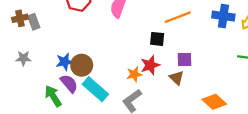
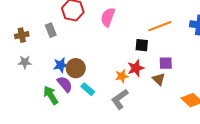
brown cross: (20, 18) -> (22, 35), moved
gray rectangle: (34, 22) -> (51, 30), moved
cyan rectangle: (95, 89) -> (88, 89), size x0.6

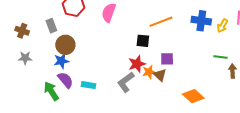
brown cross: (22, 35) -> (22, 31), turned 32
brown circle: (76, 68) -> (65, 45), moved
orange star: (122, 76) -> (149, 72), moved
cyan rectangle: (88, 89) -> (89, 85), turned -32
gray L-shape: (120, 99) -> (126, 82), moved

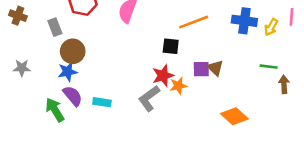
brown cross: (22, 31) -> (18, 16), moved
brown triangle: (160, 75) -> (215, 68), moved

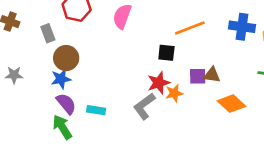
brown triangle: (215, 68) -> (212, 75), turned -36
green arrow: (55, 110) -> (62, 127), moved
orange diamond: (234, 116) -> (232, 104), moved

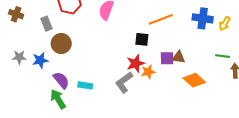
blue star: (61, 79) -> (40, 60), moved

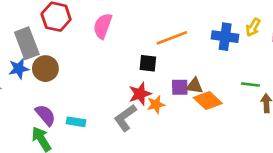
gray rectangle: (47, 24) -> (27, 43), size x1.6
yellow arrow: (225, 24) -> (253, 27), moved
blue star: (40, 60) -> (19, 69), moved
orange diamond: (194, 80) -> (208, 100), moved

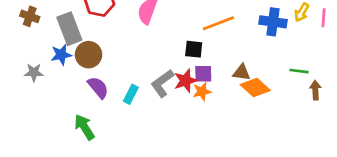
purple square: (180, 87) -> (203, 74), moved
purple semicircle: (45, 115) -> (98, 87), moved
gray L-shape: (125, 118) -> (162, 83), moved
cyan rectangle: (76, 122) -> (131, 94), moved, turned -72

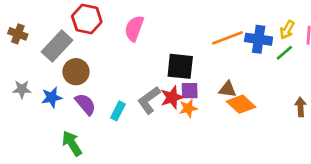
orange line: (218, 23) -> (228, 38), moved
gray rectangle: (69, 29) -> (57, 46), turned 64
black square: (194, 49) -> (180, 66), size x1.5
blue star: (61, 55) -> (52, 97), moved
green line: (299, 71) -> (284, 53), moved, turned -48

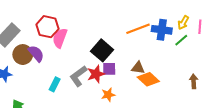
red hexagon: (87, 19) -> (47, 27), moved
pink semicircle: (134, 28) -> (60, 38), moved
black square: (180, 66) -> (102, 50), turned 35
purple semicircle: (85, 104) -> (36, 53), moved
orange star: (188, 108) -> (108, 95), moved

